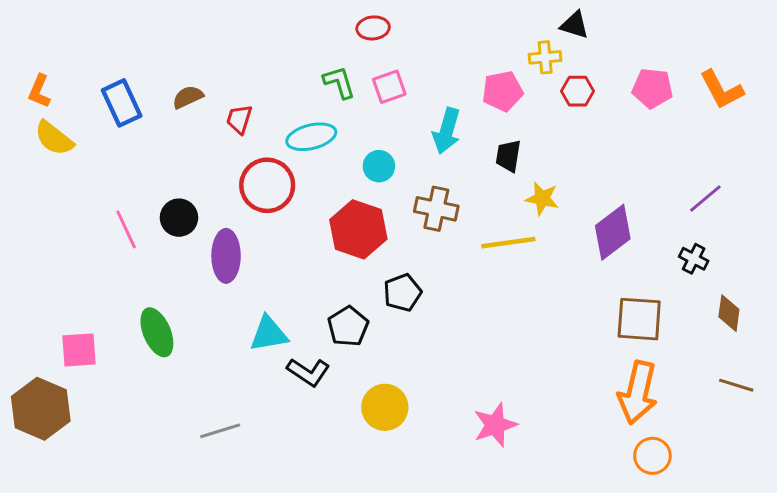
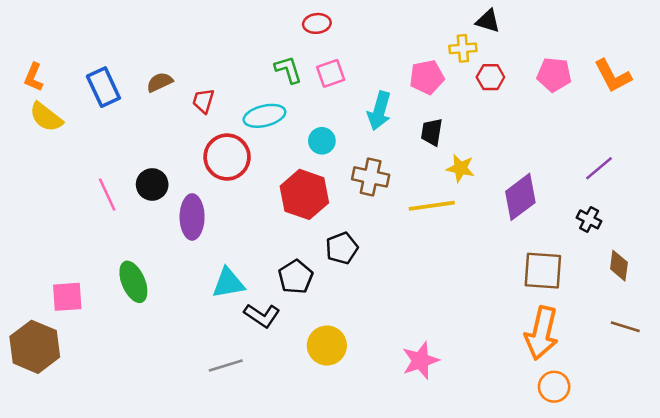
gray line: (220, 431) -> (226, 365), moved

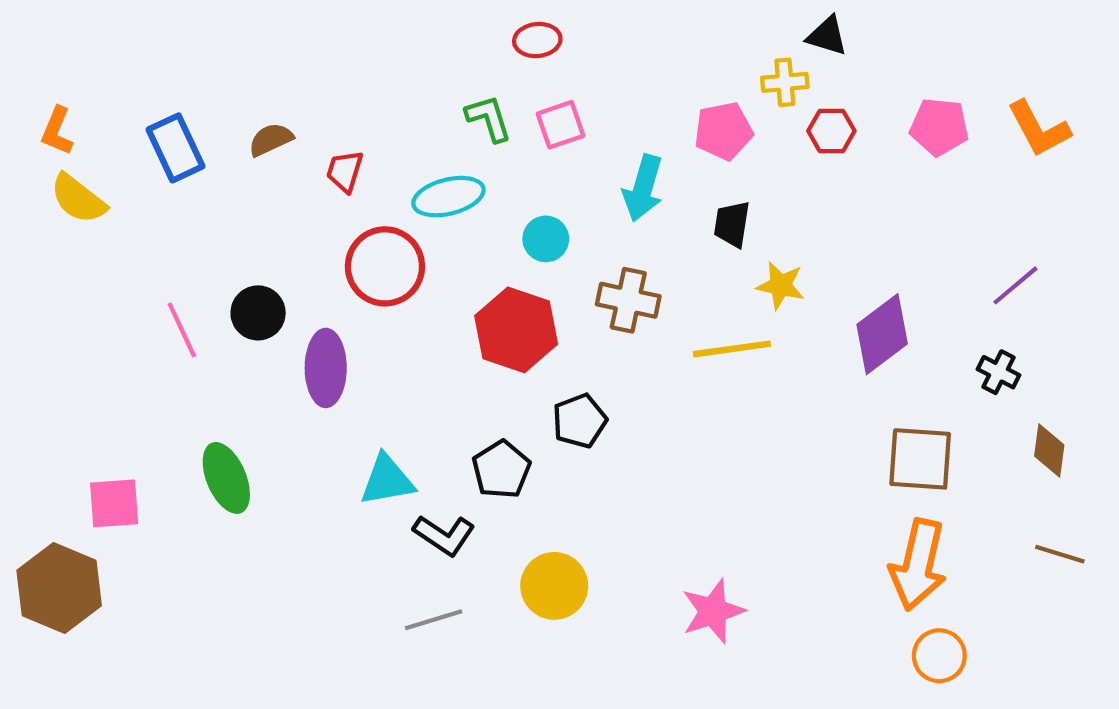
gray line: (226, 365) -> (434, 620), moved

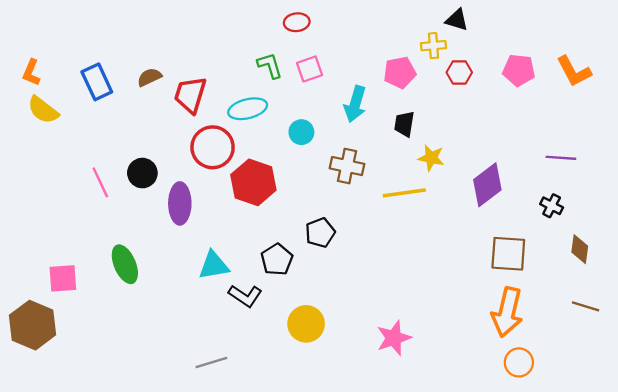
red trapezoid: (345, 171) -> (190, 95), size x1.6
purple line: (1015, 285) -> (561, 158), turned 44
red hexagon: (516, 330) -> (253, 182), moved
gray line: (434, 620) -> (211, 362), moved

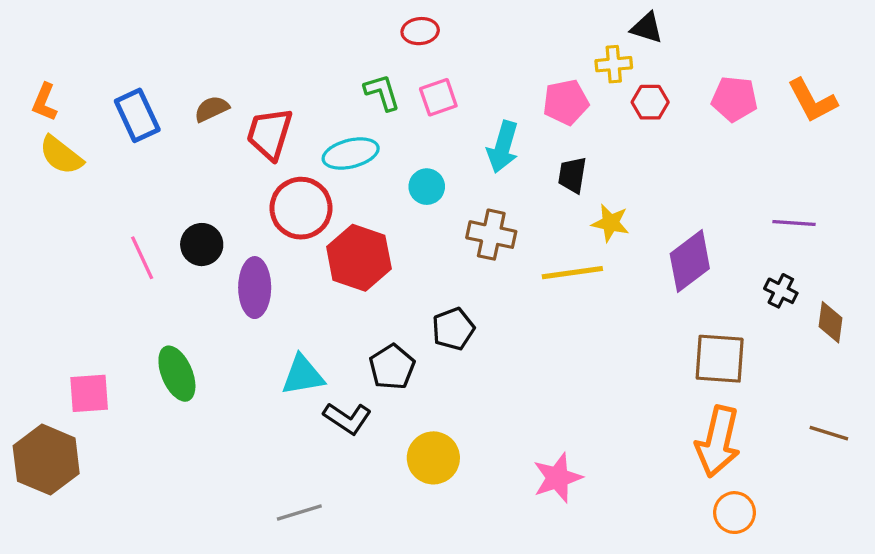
brown diamond: (580, 249) -> (830, 322), moved

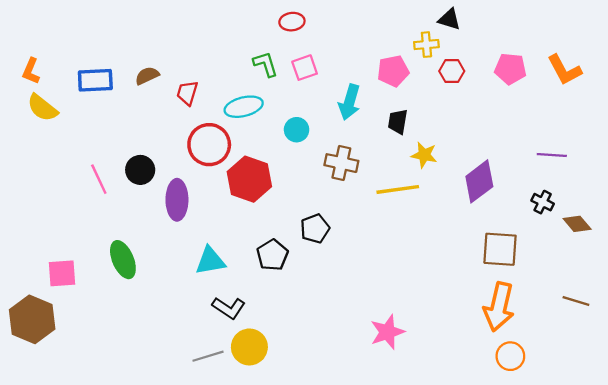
blue rectangle: (137, 115) -> (95, 80), turned -68
red trapezoid: (270, 134) -> (187, 93), size x0.7
brown diamond: (830, 322) -> (577, 224), turned -48
black L-shape: (347, 418) -> (229, 308), moved
yellow circle: (433, 458) -> (249, 347), moved

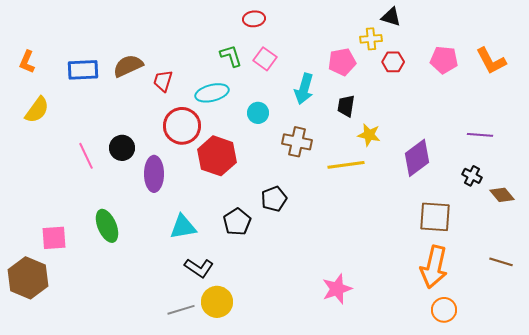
pink square: (305, 68) -> (265, 59), turned -35
brown semicircle: (147, 76) -> (128, 66), size x1.4
yellow semicircle: (42, 108) -> (37, 110), moved, turned -92

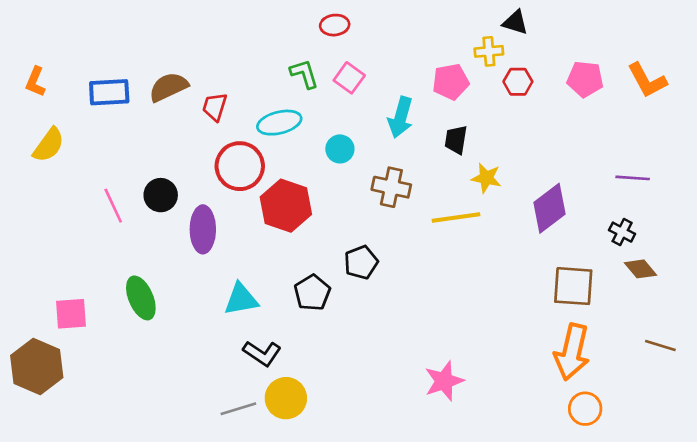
brown diamond: (502, 195) -> (641, 269), moved

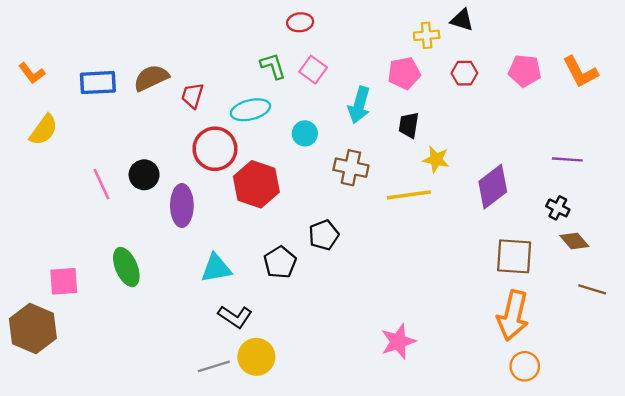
yellow cross: (489, 51) -> (427, 35), moved
orange L-shape: (35, 82) -> (32, 73), turned -60
brown line: (660, 345) -> (592, 289), moved

